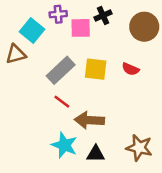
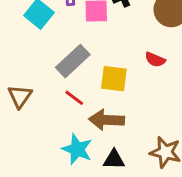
brown triangle: (16, 54) -> (20, 96), moved, turned -40
yellow square: (96, 69) -> (114, 79), moved

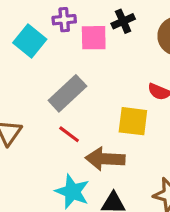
yellow square: (114, 79) -> (133, 121), moved

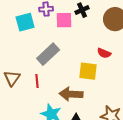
cyan square: (30, 41) -> (25, 22), turned 36
red line: (69, 134) -> (37, 81), moved, turned 48

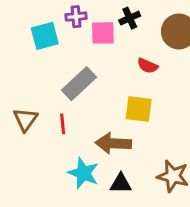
red semicircle: (104, 53) -> (148, 66), moved

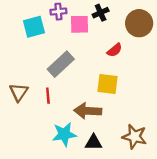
red semicircle: (148, 66) -> (115, 50), turned -63
cyan star: (83, 173) -> (64, 134), turned -30

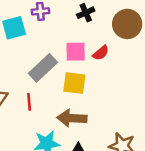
pink square: (79, 24) -> (76, 52), moved
yellow square: (108, 84) -> (74, 83), moved

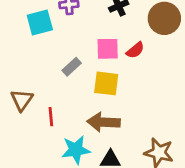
gray rectangle: (43, 68) -> (72, 67), size x0.6
red line: (29, 102) -> (51, 117), moved

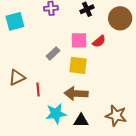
cyan square: (40, 23) -> (15, 21), moved
brown triangle: (22, 100) -> (17, 77), turned 30

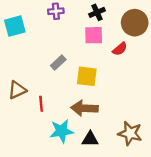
pink square: (79, 40) -> (94, 35), moved
red semicircle: (99, 41) -> (120, 49), moved

